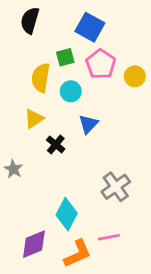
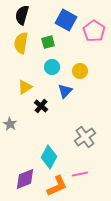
pink pentagon: (101, 64) -> (94, 31), moved
yellow circle: (135, 76) -> (80, 71), moved
yellow semicircle: (41, 78) -> (21, 43), moved

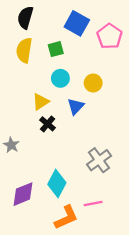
yellow triangle: (25, 87) -> (41, 102), moved
purple diamond: (25, 179) -> (23, 194), moved

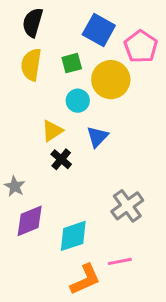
yellow circle: (93, 83) -> (111, 80), moved, size x1.6
cyan diamond: (57, 184) -> (73, 236), turned 44
purple diamond: (23, 194) -> (30, 221), moved

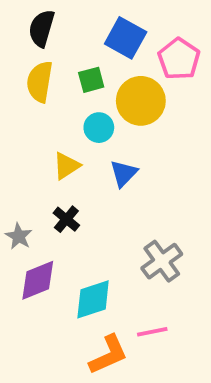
black cross: (61, 159) -> (66, 219), moved

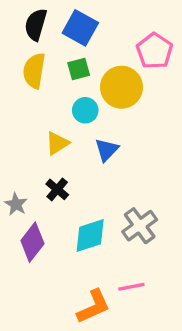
blue square: (126, 38) -> (80, 28), moved
purple diamond: (38, 280) -> (32, 242), turned -30
cyan diamond: (93, 299) -> (90, 236), moved

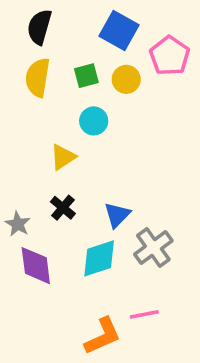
blue square: (80, 28) -> (119, 31), moved
yellow circle: (121, 87) -> (126, 79), moved, size x0.6
blue triangle: (107, 150) -> (117, 215), moved
purple diamond: (32, 242) -> (36, 266), turned -45

